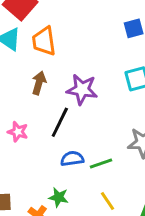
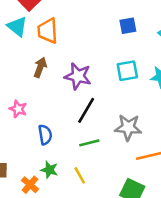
black line: (60, 122) -> (86, 110), moved
blue semicircle: (72, 159) -> (45, 135), moved, turned 84
yellow line: (108, 201) -> (80, 175), moved

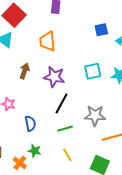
blue square: (128, 26) -> (101, 30), moved
orange trapezoid: (48, 31) -> (47, 41), moved
yellow line: (80, 175) -> (67, 155), moved

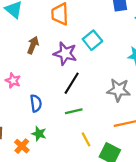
cyan square: (93, 71) -> (92, 40), moved, turned -30
gray star: (95, 116) -> (119, 90), moved
yellow line: (67, 155) -> (86, 139), moved

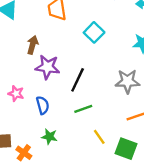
purple star: (65, 54) -> (47, 67), moved
pink star: (13, 81) -> (16, 93), moved
orange cross: (22, 146) -> (24, 153), moved

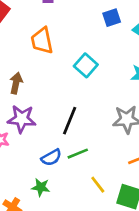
purple star: (47, 67) -> (22, 119), moved
blue semicircle: (43, 105) -> (51, 157), moved, turned 78

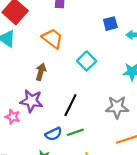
orange trapezoid: (42, 41) -> (52, 38), turned 135
brown arrow: (16, 83) -> (41, 72), moved

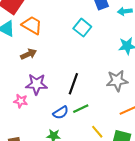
orange trapezoid: (52, 38) -> (32, 25), moved
cyan square: (87, 61) -> (82, 28), moved
brown arrow: (41, 72) -> (29, 54), moved, turned 56

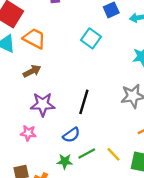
pink star: (21, 101) -> (28, 133), moved
green line: (81, 109) -> (87, 154), moved

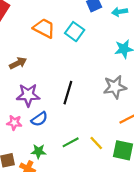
orange trapezoid: (34, 38) -> (44, 28), moved
blue semicircle: (71, 135) -> (39, 119), moved
green star: (65, 161) -> (38, 151), moved

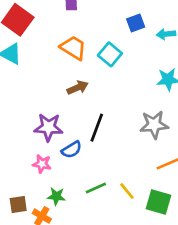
brown arrow: (18, 63) -> (78, 88), moved
blue semicircle: (39, 119) -> (72, 150), moved
pink star: (14, 123) -> (42, 164), moved

